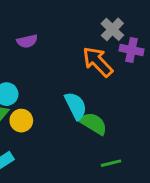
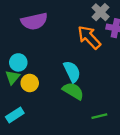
purple semicircle: (27, 41) -> (34, 21), size x1.6
green semicircle: (93, 123) -> (73, 91), moved

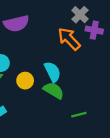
yellow circle: (30, 83) -> (25, 81), moved

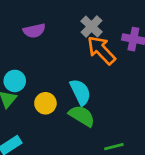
gray cross: (80, 15) -> (92, 26), moved
purple semicircle: (16, 23) -> (34, 31), size x0.7

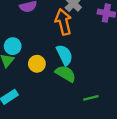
orange arrow: (101, 50) -> (63, 22), moved, turned 30

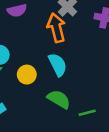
green semicircle: (66, 74) -> (59, 99), moved

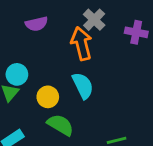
green semicircle: (59, 99) -> (60, 125), moved

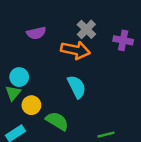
orange arrow: (81, 44) -> (75, 50), turned 116
yellow circle: (48, 97) -> (31, 105), moved

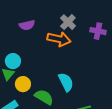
cyan semicircle: (77, 87) -> (66, 82), moved

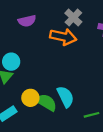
cyan semicircle: (66, 82) -> (65, 97), moved
yellow circle: (23, 84) -> (30, 98), moved

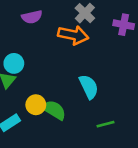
cyan semicircle: (65, 97) -> (89, 87), moved

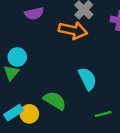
yellow circle: (36, 105) -> (29, 114), moved

